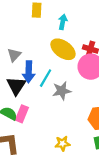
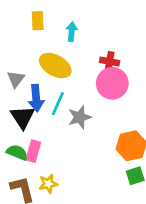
yellow ellipse: (63, 49) -> (55, 66), moved
yellow star: (62, 143) -> (48, 184), moved

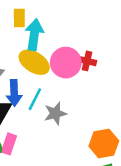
cyan arrow: (72, 32) -> (34, 35), moved, size x1.6
pink circle: (112, 83) -> (66, 63), moved

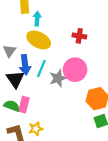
cyan arrow: (34, 35) -> (37, 19), size x0.6
pink circle: (66, 63) -> (75, 70), moved

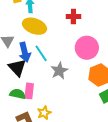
cyan line: (41, 68) -> (41, 53), turned -48
pink circle: (75, 70) -> (87, 48), moved
gray star: (58, 78) -> (59, 71), moved

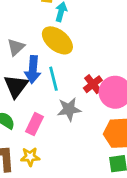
red cross: (73, 17) -> (93, 84), moved, turned 32
pink rectangle: (29, 91) -> (34, 124), moved

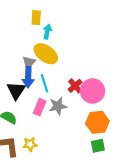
gray triangle: (16, 47) -> (29, 62), moved
pink rectangle: (34, 124) -> (40, 107), moved

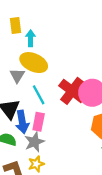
blue arrow: (28, 77) -> (22, 122), moved
red cross: (75, 86) -> (72, 91), size x1.6
gray star: (58, 106) -> (34, 142), moved

